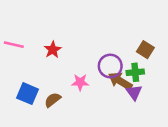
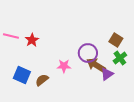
red star: (53, 50) -> (32, 40), moved
green cross: (135, 72) -> (120, 58), moved, turned -32
purple triangle: (134, 92) -> (107, 74), turned 32

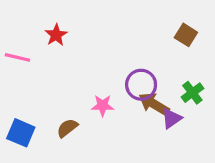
red star: (32, 40) -> (56, 35), moved
brown square: (116, 40) -> (186, 35), moved
blue square: (22, 75) -> (21, 133), moved

